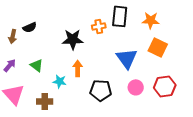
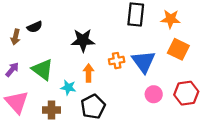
orange cross: (99, 26) -> (117, 61), moved
green triangle: (37, 65) -> (42, 70), size x1.5
black pentagon: (101, 90) -> (93, 107), moved, turned -30

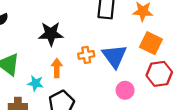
red hexagon: (186, 93) -> (159, 74), moved

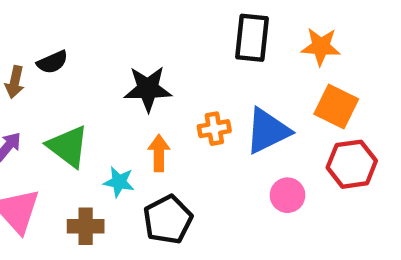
blue triangle: (114, 56) -> (268, 131), turned 40

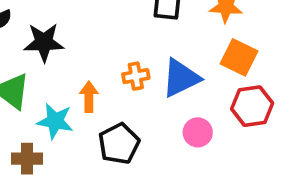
black star: (148, 89) -> (44, 42), moved
cyan star: (119, 182) -> (55, 121), size x1.4
black pentagon: (168, 220) -> (119, 144), moved

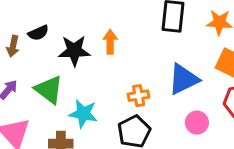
orange cross: (136, 76) -> (139, 96), moved
orange arrow: (89, 97) -> (110, 42), moved

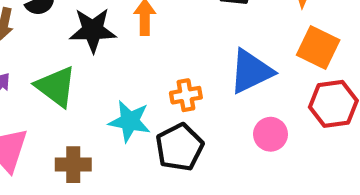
cyan star: (83, 114) -> (130, 121), moved

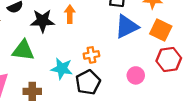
blue triangle: (251, 71) -> (127, 27), moved
green triangle: (56, 87) -> (23, 50), turned -30

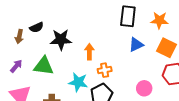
orange arrow: (70, 14) -> (89, 52), moved
blue triangle: (127, 27) -> (136, 45), size x0.7

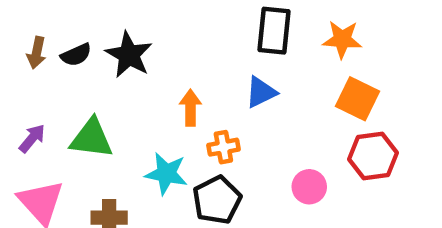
brown arrow: (19, 37) -> (37, 53), moved
black star: (61, 40) -> (129, 55), moved, turned 30
blue triangle: (136, 45) -> (261, 92), moved

